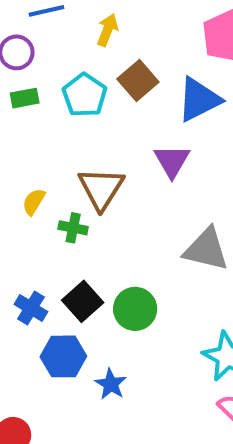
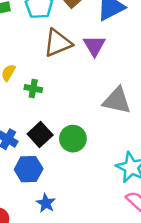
brown triangle: (101, 188) -> (58, 43), moved, turned 36
blue star: (111, 384) -> (46, 203), moved

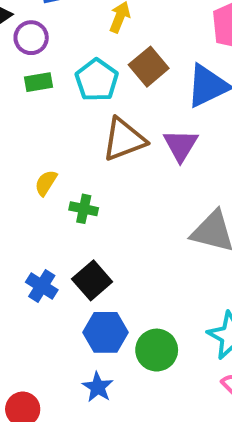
green circle: (73, 139) -> (157, 350), moved
blue hexagon: (29, 169) -> (106, 332), moved

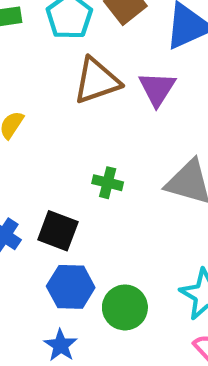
green cross: (84, 209) -> (108, 183), moved
black square: (92, 280) -> (58, 231), turned -30

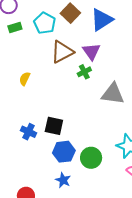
green cross: (108, 183) -> (84, 72), moved, turned -32

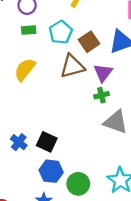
brown square: (70, 13) -> (89, 42), moved
green cross: (84, 72) -> (101, 95), moved
yellow semicircle: (25, 79) -> (25, 70), moved, size x1.6

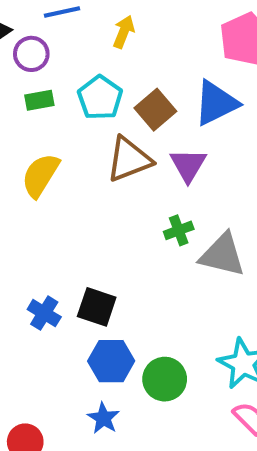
green cross: (101, 95) -> (179, 230), moved

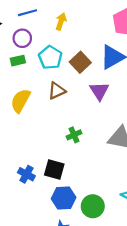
purple circle: (31, 54) -> (22, 38), moved
brown triangle: (129, 159) -> (57, 91), moved, size x0.7
green cross: (179, 230) -> (74, 135), moved

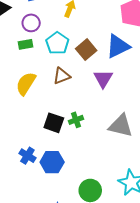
black square: (54, 169) -> (54, 123), moved
blue hexagon: (64, 198) -> (52, 162), moved

